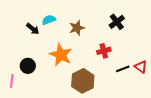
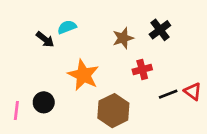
brown star: (77, 28) -> (123, 38), moved
black circle: (28, 66) -> (44, 102), moved

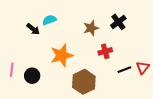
orange star: (83, 75) -> (62, 55), turned 30
red triangle: (193, 91) -> (143, 68), turned 32
pink line: (16, 111) -> (12, 70), moved

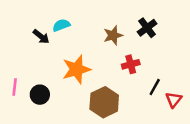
red triangle: (143, 68) -> (174, 100), moved
black line: (124, 70) -> (155, 87), turned -40

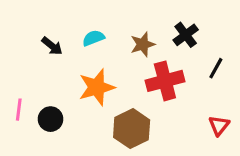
cyan semicircle: (61, 25) -> (93, 38), moved
red cross: (131, 64) -> (165, 81), size x1.6
black line: (155, 87) -> (216, 68), moved

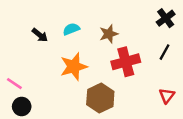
black cross: (186, 35) -> (166, 18), moved
pink line: (19, 110) -> (14, 84), turned -63
black circle: (51, 119) -> (22, 107), moved

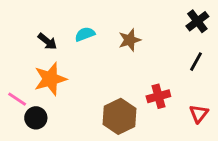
red cross: (126, 62) -> (158, 96), moved, size x0.7
orange star: (74, 67) -> (50, 79), moved
black circle: (22, 107) -> (36, 118), moved

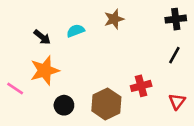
black cross: (197, 21) -> (176, 19), turned 30
brown star: (130, 40) -> (114, 19), moved
black circle: (36, 118) -> (64, 105), moved

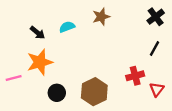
black cross: (176, 19) -> (156, 17), turned -30
red cross: (141, 86) -> (135, 76), moved
pink line: (15, 88) -> (14, 78), turned -49

